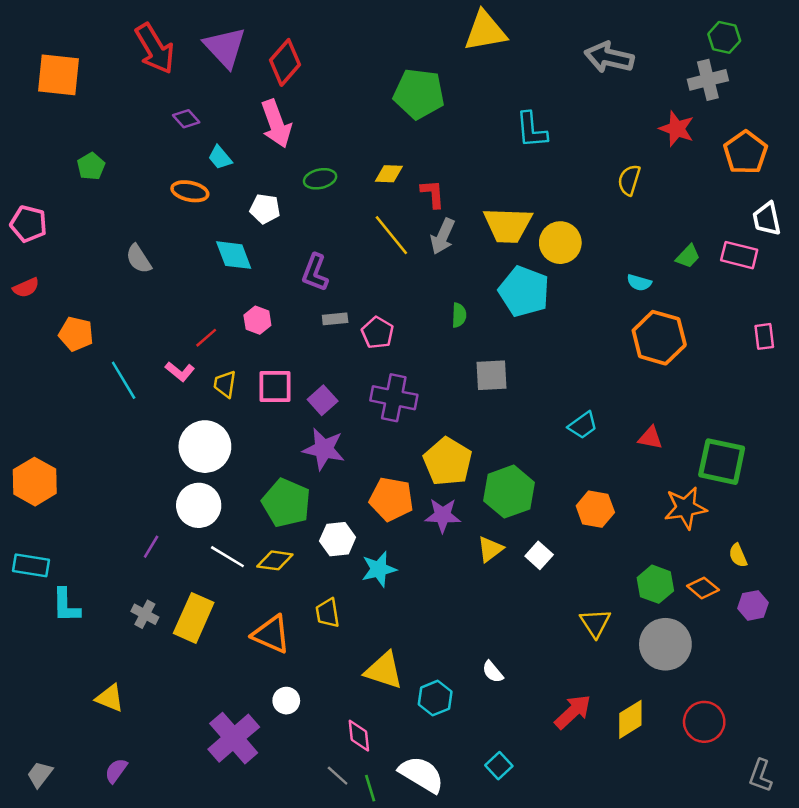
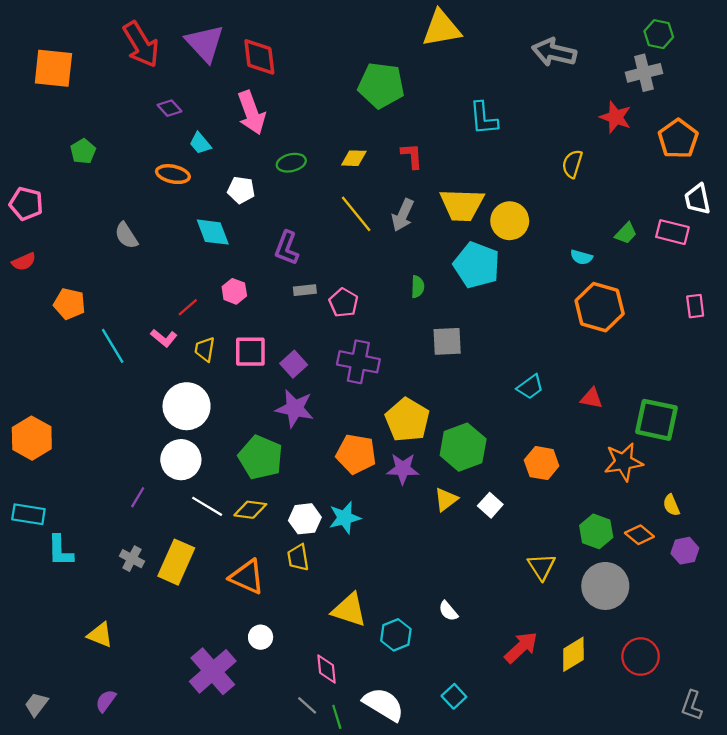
red diamond: (285, 62) -> (259, 57), turned -48
red L-shape: (433, 194) -> (412, 156), moved
white hexagon: (338, 539) -> (305, 519), moved

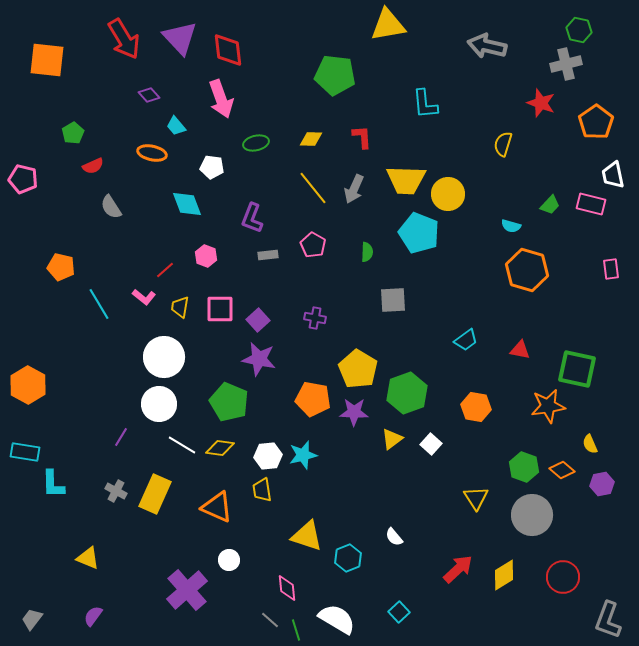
red semicircle: (24, 262) -> (93, 166), moved
pink pentagon: (344, 303) -> (313, 245), moved
purple cross: (358, 362) -> (315, 318), size x0.6
gray L-shape: (692, 705) -> (608, 620), size x1.4

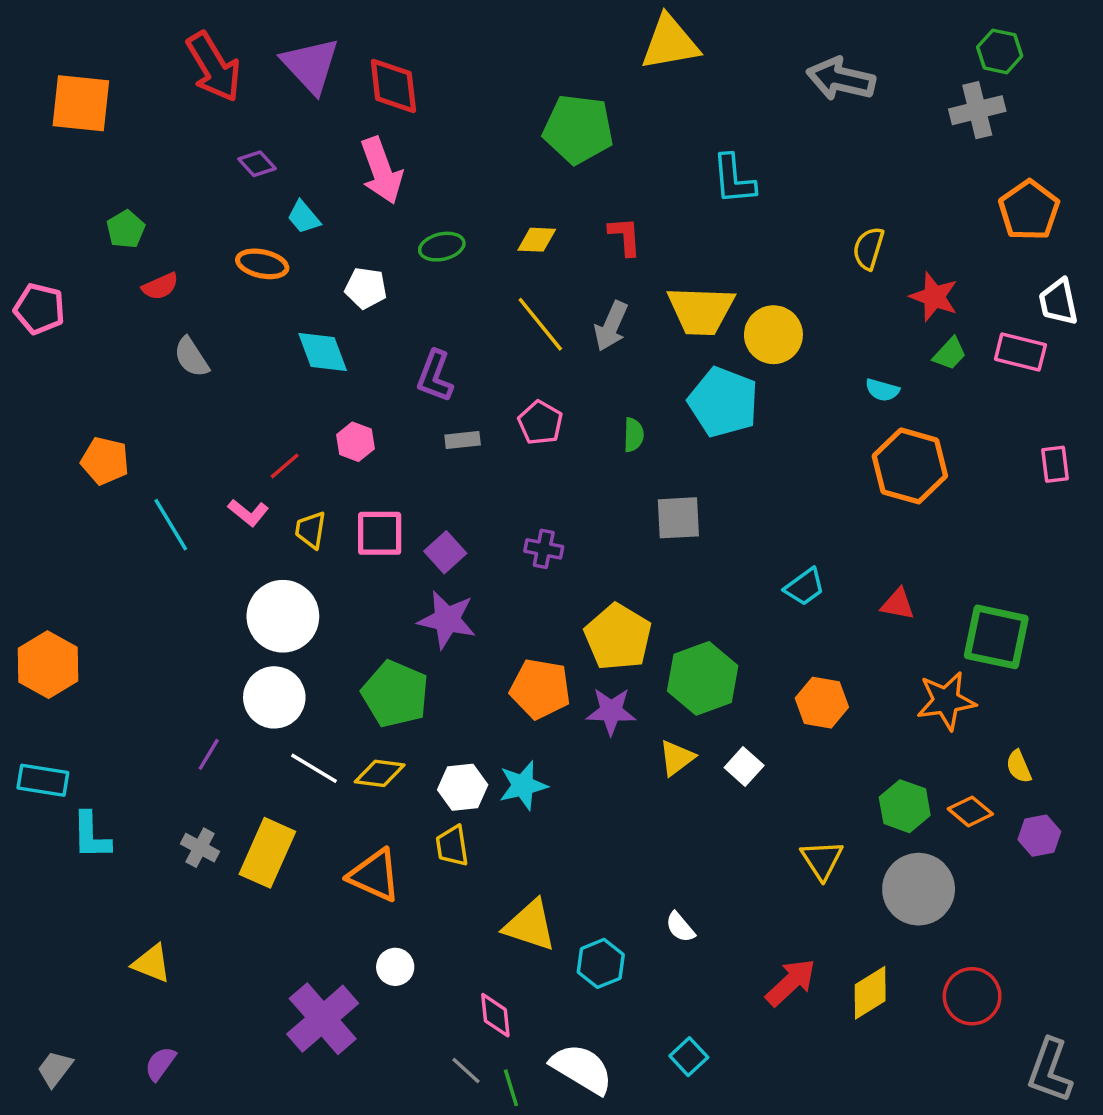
red star: (541, 103) -> (934, 297), moved

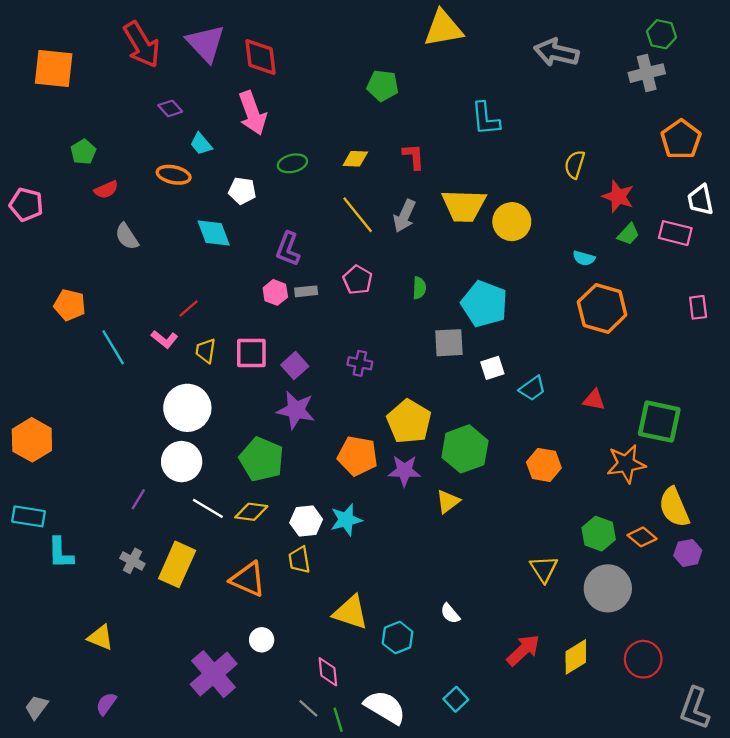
green pentagon: (578, 129) -> (383, 86), size x0.7
cyan pentagon: (723, 402) -> (484, 304), moved
pink hexagon: (355, 442) -> (275, 292), moved
white square: (744, 766) -> (492, 368), moved, turned 30
yellow semicircle: (1019, 766) -> (674, 507), size x1.8

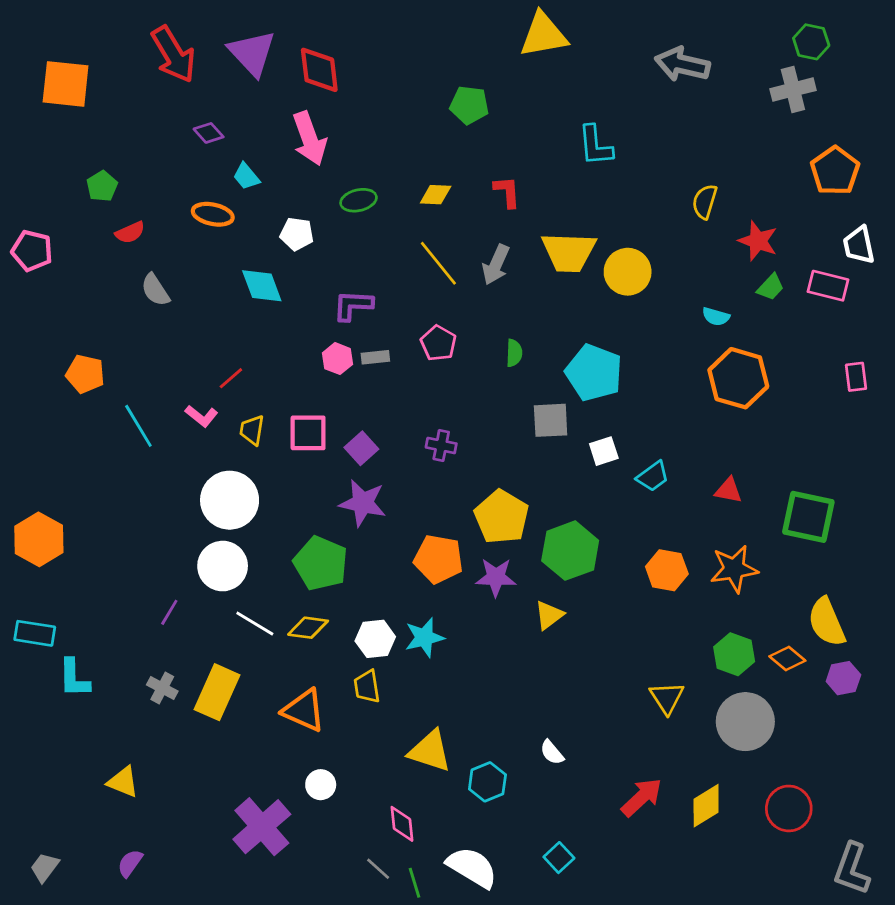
purple L-shape: (288, 249) -> (353, 305), turned 72
orange star: (626, 464) -> (734, 569), moved

